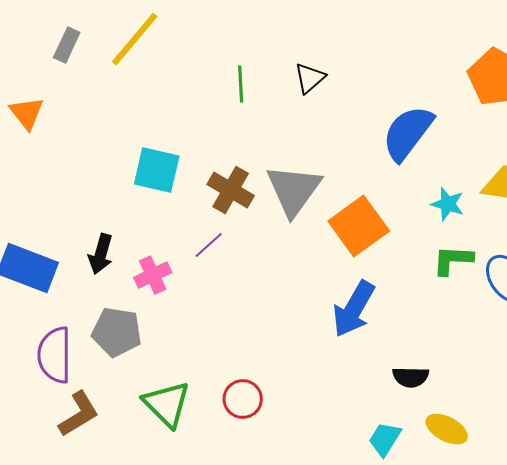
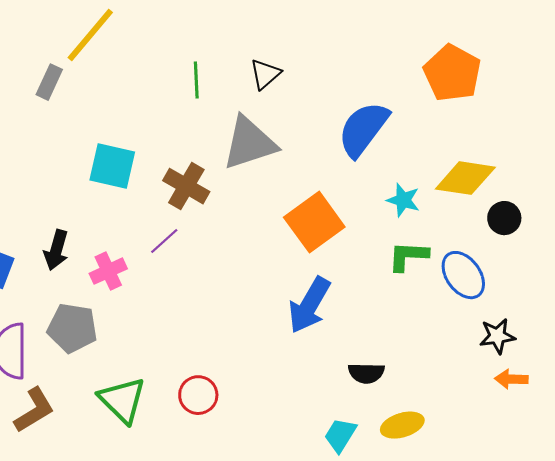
gray rectangle: (67, 45) -> (49, 82), moved
gray triangle: (294, 190) -> (249, 143), moved, turned 36
yellow ellipse: (447, 429) -> (402, 425), turned -45

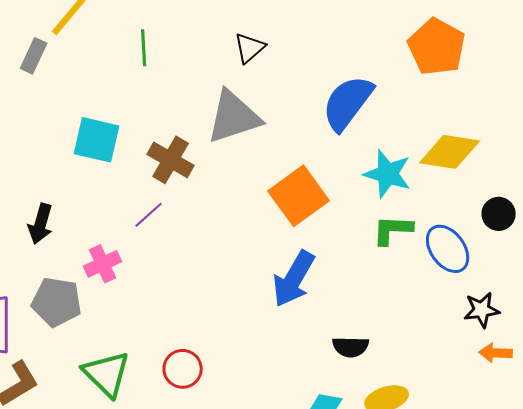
green line: (196, 80) -> (144, 48), moved
cyan star: (403, 200) -> (388, 174), size x1.4
black circle: (504, 218) -> (499, 214), moved
pink cross: (108, 271) -> (103, 264), moved

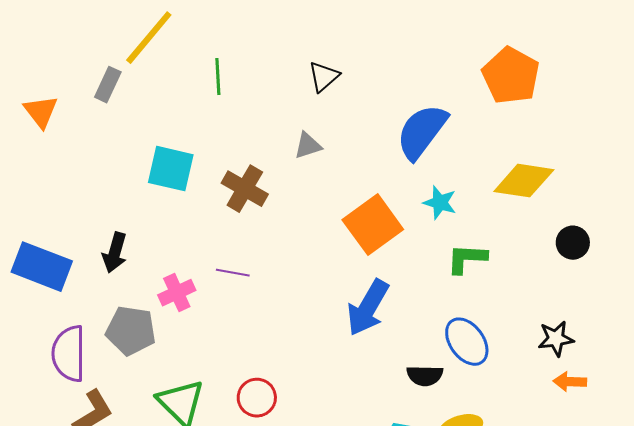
gray triangle: (234, 117) -> (308, 146), size x0.5
cyan star: (388, 174) -> (440, 203), moved, size x0.7
purple line: (149, 215) -> (233, 273), moved, turned 52
blue ellipse: (448, 249) -> (467, 342), moved

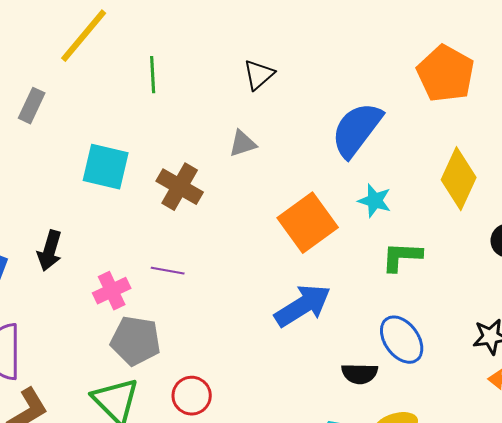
gray rectangle: (108, 85) -> (32, 106), moved
yellow diamond: (524, 181) -> (459, 179), turned -74
blue arrow: (368, 308) -> (303, 306), turned -152
gray pentagon: (131, 331) -> (136, 341), moved

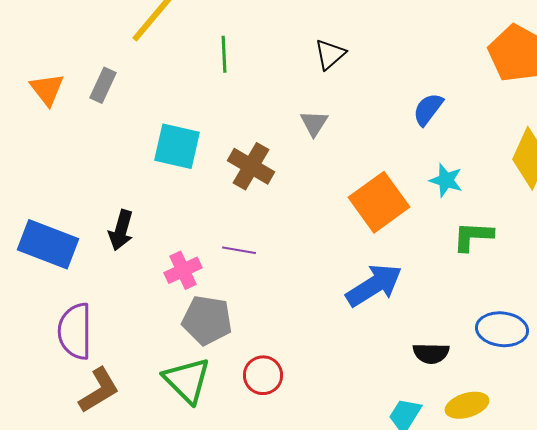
blue semicircle: (357, 130) -> (428, 109), size x0.6
gray triangle: (243, 144) -> (314, 123), turned -40
blue ellipse: (402, 340) -> (502, 329), moved, turned -48

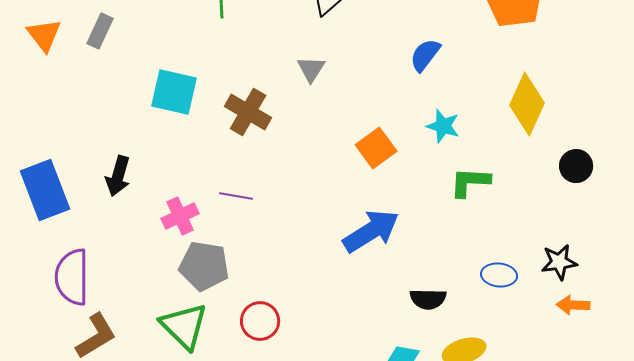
orange square: (379, 202) -> (376, 148), size x0.7
blue rectangle: (48, 244) -> (45, 190), turned 48
blue ellipse: (502, 329) -> (499, 275), size x0.7

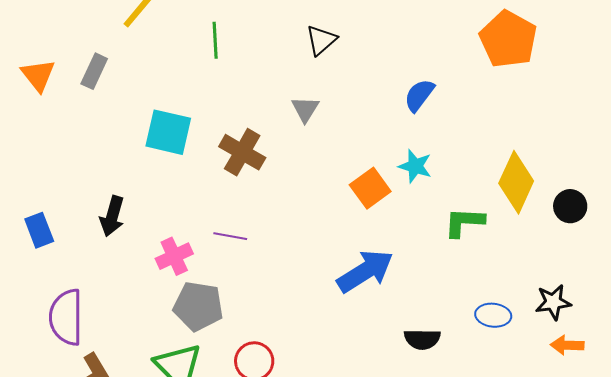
yellow diamond: (527, 104) -> (516, 182), moved
cyan star: (443, 126) -> (415, 166), moved
blue rectangle: (45, 190) -> (39, 230), size x0.6

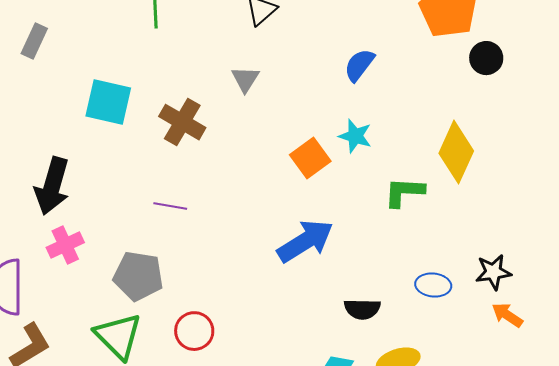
black circle: (570, 206) -> (486, 58), moved
black arrow: (112, 216) -> (52, 186), size x1.4
pink cross: (174, 256) -> (65, 245), moved
orange arrow: (567, 345) -> (507, 315), turned 32

